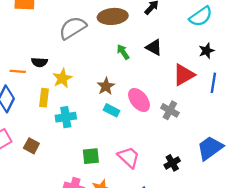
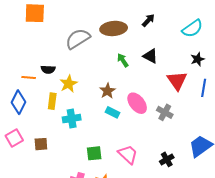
red triangle: (184, 75) -> (177, 81), turned -35
brown square: (31, 146) -> (41, 144), turned -32

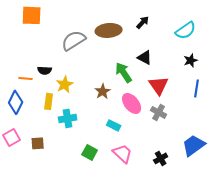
green arrow: (123, 60) -> (124, 72), moved, size x1.5
red triangle: (177, 81) -> (159, 85), moved
cyan rectangle: (113, 112) -> (114, 125), moved
green square: (94, 153) -> (90, 152), turned 35

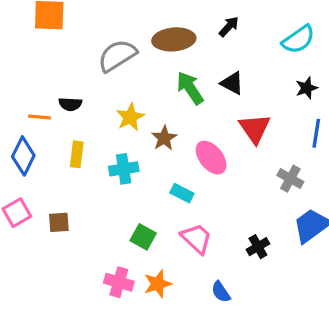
green arrow: (124, 72) -> (190, 88), moved
yellow star: (65, 84) -> (130, 117), moved
gray cross: (159, 112) -> (290, 179), moved
cyan cross: (68, 118) -> (124, 169), moved

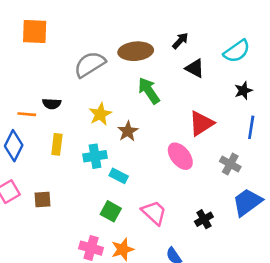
black triangle: (232, 83) -> (195, 68), moved
red triangle: (255, 128) -> (201, 123), turned 32
pink ellipse: (211, 158) -> (180, 156), moved
cyan rectangle: (182, 193) -> (119, 176), moved

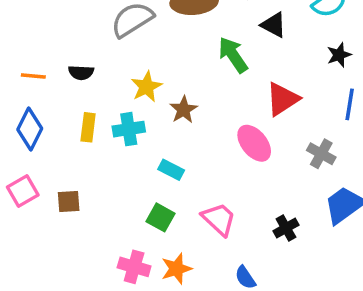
green arrow: (149, 91) -> (233, 55), moved
orange line: (27, 114) -> (33, 76), moved
cyan cross: (95, 156) -> (129, 129), moved

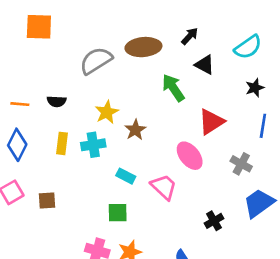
green square: (161, 217) -> (118, 213), turned -30
pink trapezoid: (219, 219) -> (164, 187), moved

